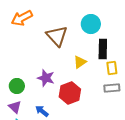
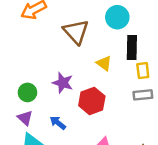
yellow triangle: (80, 62) -> (104, 63), turned -48

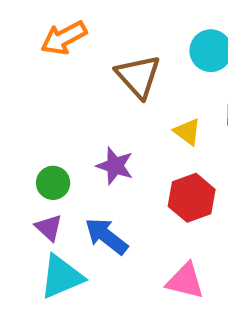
red hexagon: (92, 101) -> (192, 198), moved
blue arrow: (58, 123) -> (106, 236), size x1.5

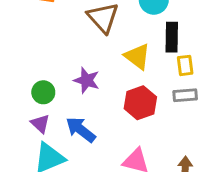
yellow triangle: (187, 132) -> (137, 56), size x1.4

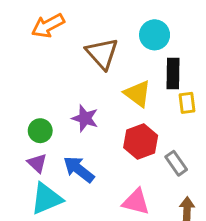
gray rectangle: (185, 95) -> (176, 163), moved, turned 60

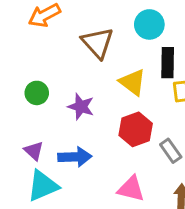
green circle: (40, 131) -> (37, 93), moved
blue arrow: (79, 169) -> (75, 157), turned 140

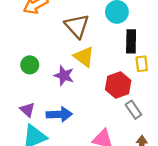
yellow triangle: (133, 82) -> (84, 57), moved
red hexagon: (136, 129) -> (118, 85), moved

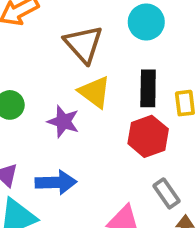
black rectangle: (131, 41) -> (148, 88), moved
gray rectangle: (133, 110) -> (167, 193), moved

